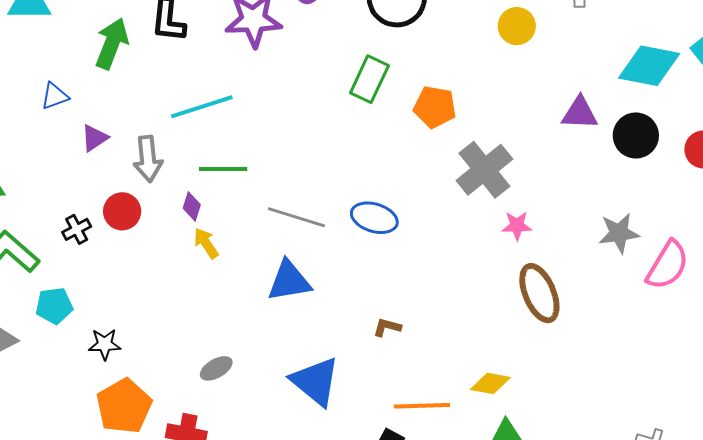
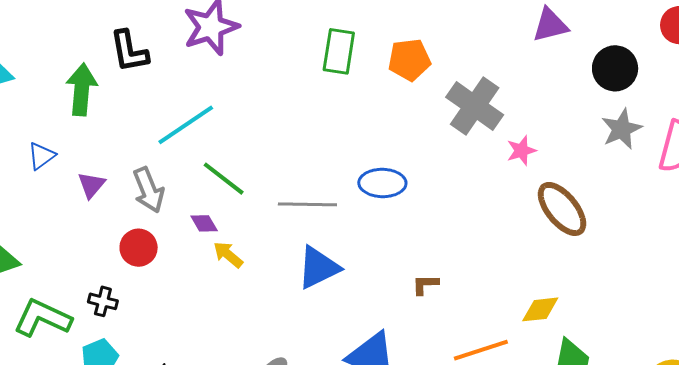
black circle: (636, 135) -> (615, 68), moved
green line: (223, 169) -> (224, 179), turned 54
purple diamond: (192, 206) -> (204, 223), turned -32
black cross: (77, 229) -> (103, 301), moved, turned -32

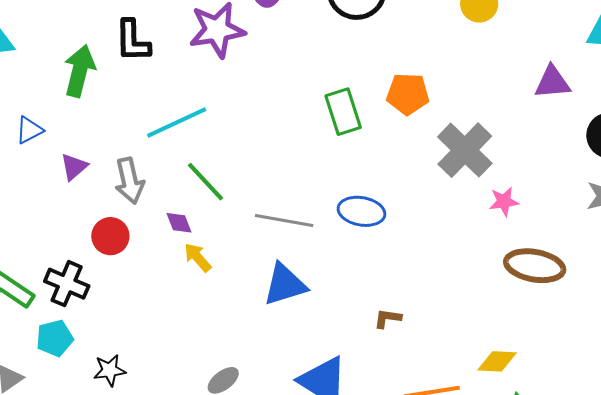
green rectangle: (339, 51) -> (343, 112), moved, turned -36
brown ellipse: (562, 209) -> (535, 266), turned -50
black cross: (103, 301) -> (67, 284), size x1.5

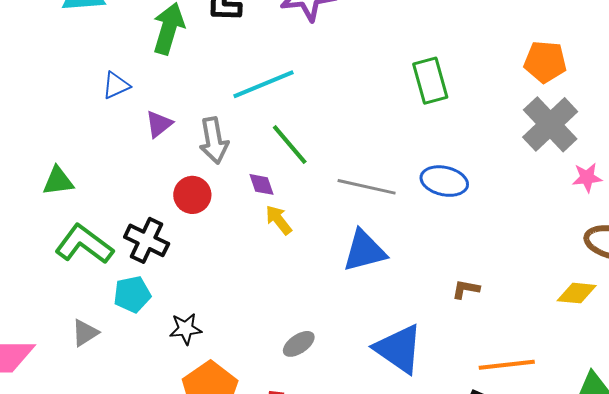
orange pentagon: (408, 94) -> (545, 62), moved
yellow diamond: (497, 361) -> (577, 293), moved

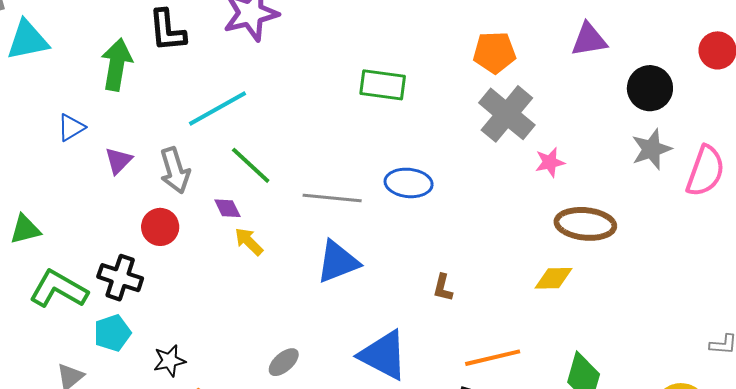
green rectangle: (430, 81) -> (383, 85), turned -60
brown L-shape: (466, 289) -> (443, 288), turned -80

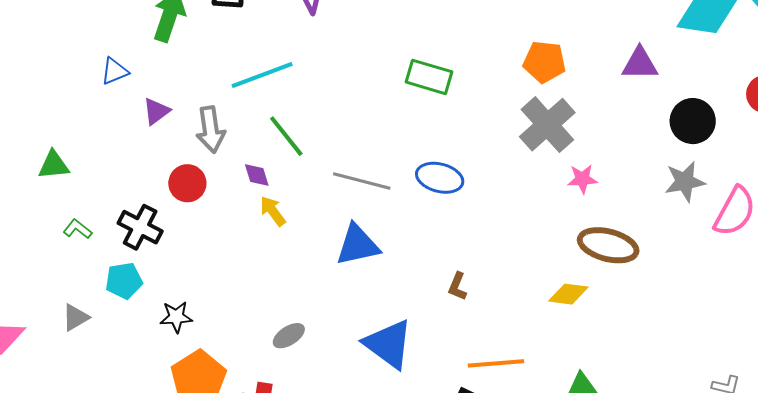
green L-shape: (59, 289) -> (78, 229), size x0.5

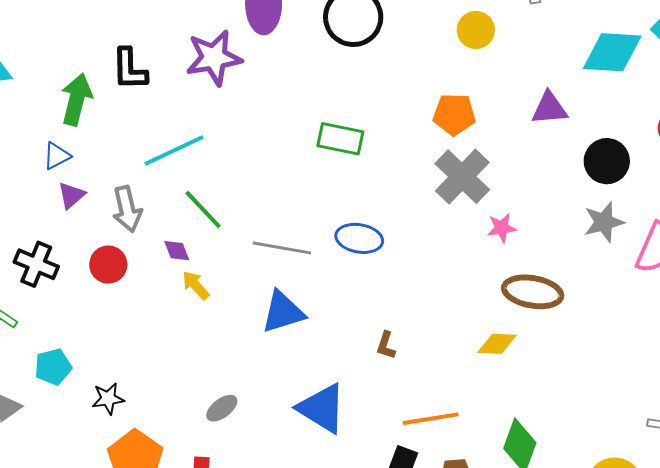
blue triangle: (115, 71) -> (57, 156), moved
black cross: (140, 227) -> (36, 264), moved

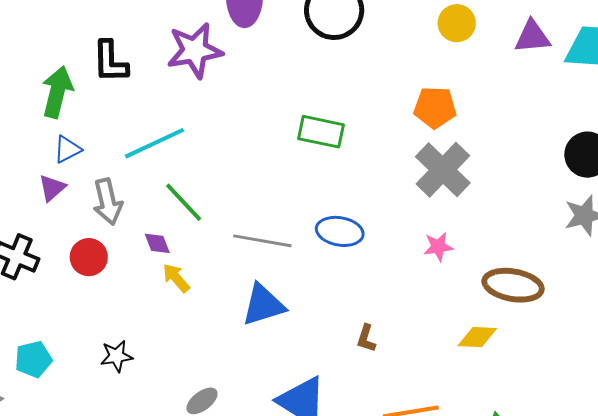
purple triangle: (549, 108) -> (532, 37), moved
blue triangle: (57, 156) -> (67, 149), moved
pink star: (502, 228) -> (438, 247), moved
black star: (108, 399) -> (116, 356), moved

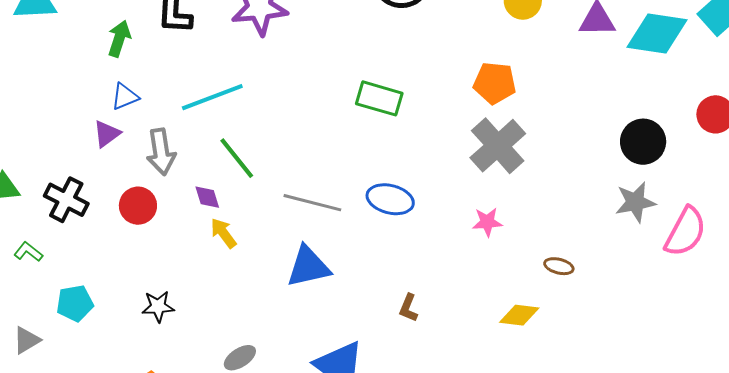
green arrow: (57, 92) -> (119, 39), size x0.7
brown ellipse: (513, 285) -> (559, 266), size x0.5

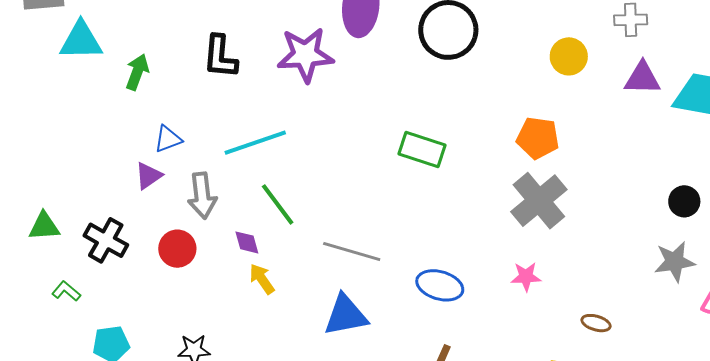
green arrow: (119, 39) -> (137, 72), moved
black circle: (643, 142) -> (684, 201), size x0.7
blue ellipse: (390, 199) -> (440, 285), moved

